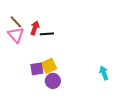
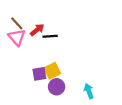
red arrow: (35, 28) -> (37, 30), turned 32
cyan arrow: (104, 73) -> (89, 91), moved

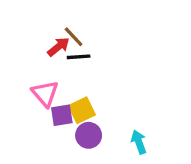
brown line: (17, 23) -> (74, 37), moved
pink triangle: (17, 37) -> (45, 94), moved

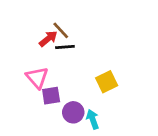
yellow square: (82, 110) -> (107, 82), moved
cyan arrow: (139, 142) -> (93, 119), moved

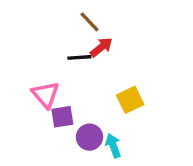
brown line: (61, 30) -> (89, 22), moved
red arrow: (48, 39) -> (101, 47), moved

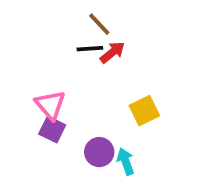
black line: (79, 57) -> (90, 49), moved
purple square: (62, 117) -> (52, 129), moved, turned 35

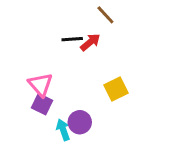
brown line: (99, 24) -> (105, 15), moved
cyan arrow: (126, 161) -> (63, 130), moved

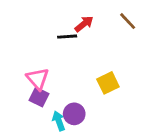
brown line: (105, 15) -> (128, 21), moved
red arrow: (90, 42) -> (84, 24), moved

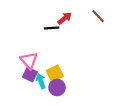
yellow square: (108, 83) -> (55, 73), moved
cyan arrow: (59, 121) -> (41, 81), moved

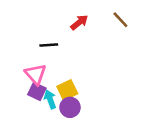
black line: (52, 28) -> (49, 45), moved

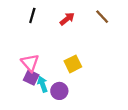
black line: (49, 45) -> (32, 15), moved, turned -70
yellow square: (67, 90) -> (73, 64), moved

